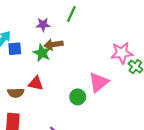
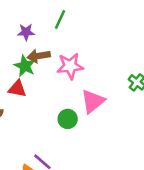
pink star: (122, 53) -> (70, 66), moved
red triangle: (36, 83) -> (17, 89), moved

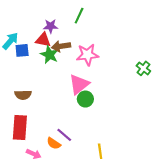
red triangle: (17, 89) -> (43, 40), moved
pink triangle: (93, 101) -> (79, 84), moved

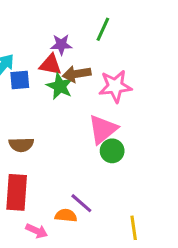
orange semicircle: (54, 143) -> (66, 215), turned 152

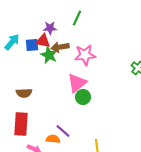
blue square: (20, 80) -> (32, 45), moved

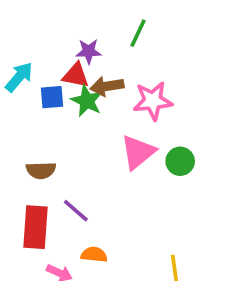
blue square: (32, 45) -> (52, 97), moved
green circle: (83, 97) -> (180, 161), moved
purple line: (63, 131) -> (76, 211), moved

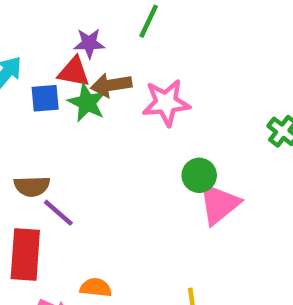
pink triangle: (138, 152) -> (219, 204), moved
purple line: (76, 211) -> (58, 213), moved

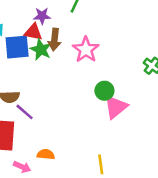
brown arrow: (111, 85) -> (55, 40), turned -75
blue square: (45, 98) -> (17, 47), size x1.5
pink star: (166, 103) -> (86, 50), turned -30

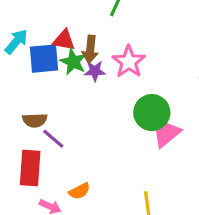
purple star: (42, 16) -> (95, 71), moved
green circle: (104, 91) -> (152, 113), size x1.5
orange semicircle: (46, 154) -> (79, 191), turned 147

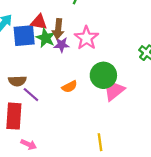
orange semicircle: (79, 191) -> (69, 87), moved

